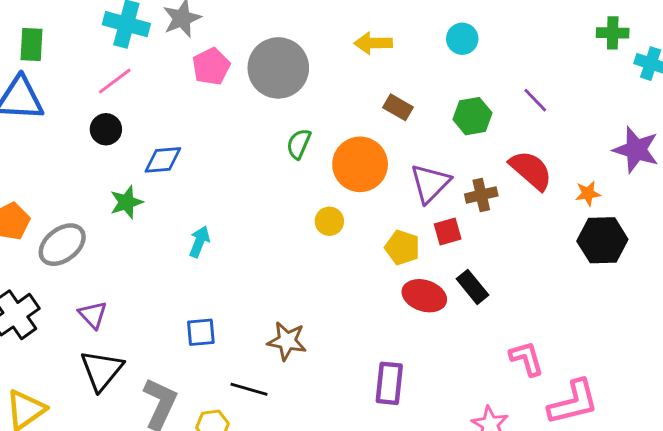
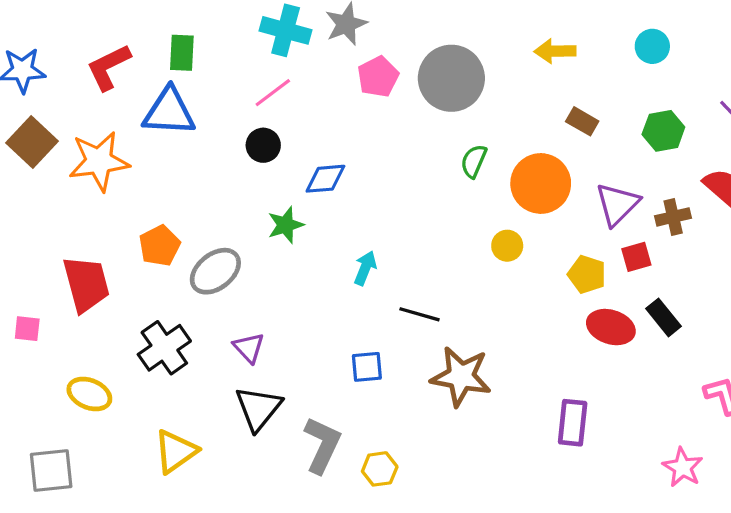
brown star: (287, 341) -> (461, 376), size x1.4
black line: (249, 389) -> (419, 314), moved

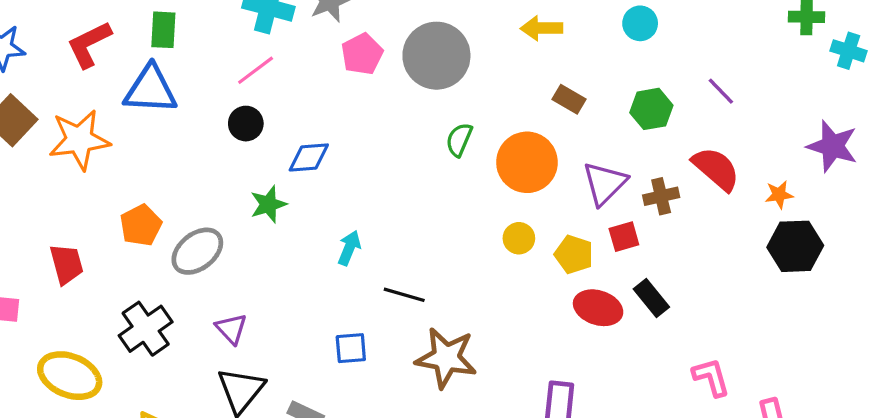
yellow circle: (507, 246) -> (519, 238), moved
red trapezoid: (86, 284) -> (66, 264), size x0.7
yellow ellipse: (89, 394) -> (70, 376), size x1.4

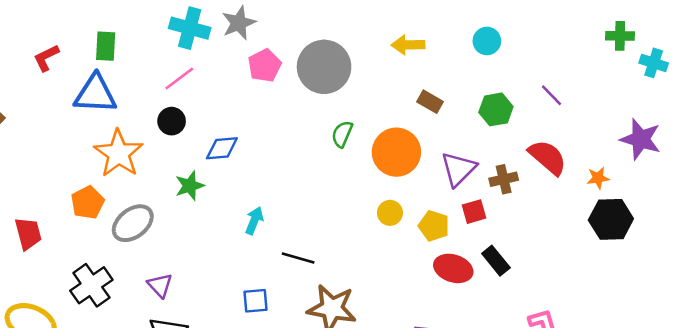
red L-shape: (89, 44) -> (46, 58), size x0.7
orange star: (79, 140) -> (119, 153), moved, turned -30

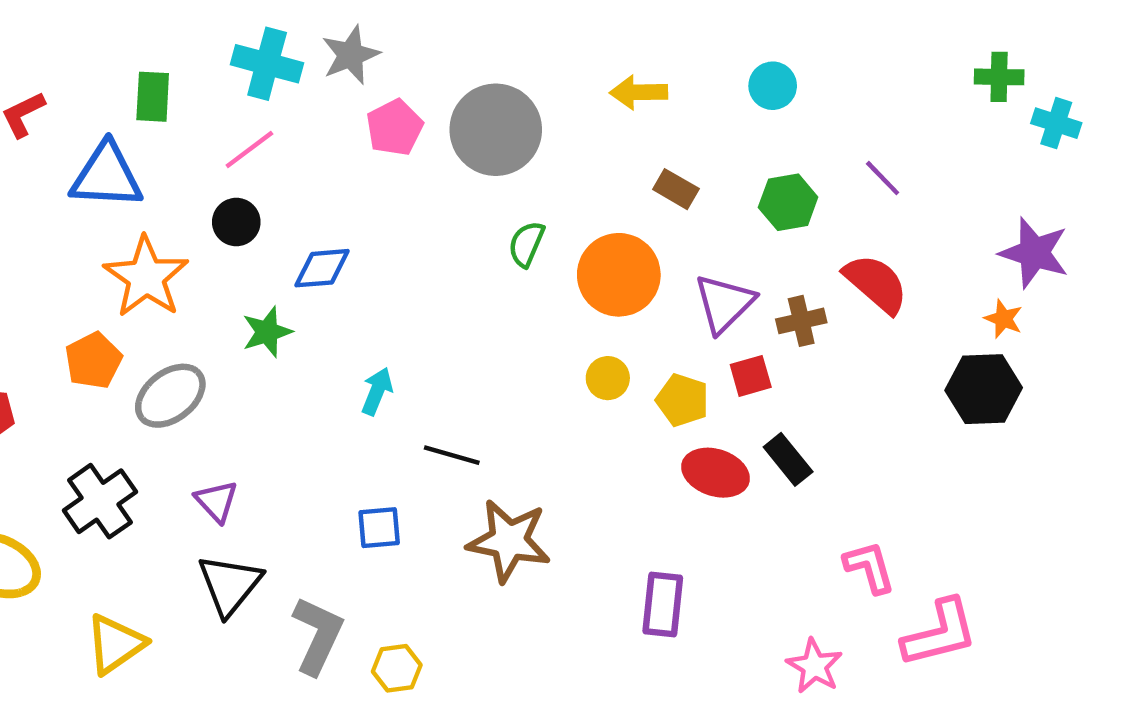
green rectangle: (106, 46) -> (153, 97), moved
orange star: (598, 178) -> (1003, 319), moved, turned 30

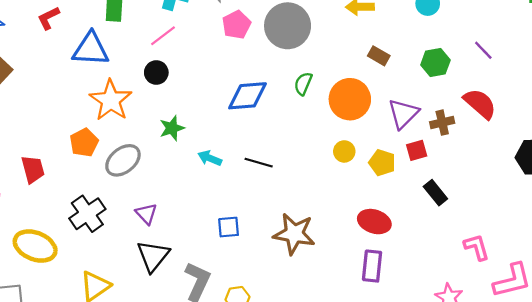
blue diamond: (322, 268) -> (248, 96), moved, size x1.4
cyan arrow: (377, 391) -> (210, 158), moved, turned -90
black line: (452, 455) -> (259, 163), moved
red ellipse: (716, 473) -> (374, 222), moved

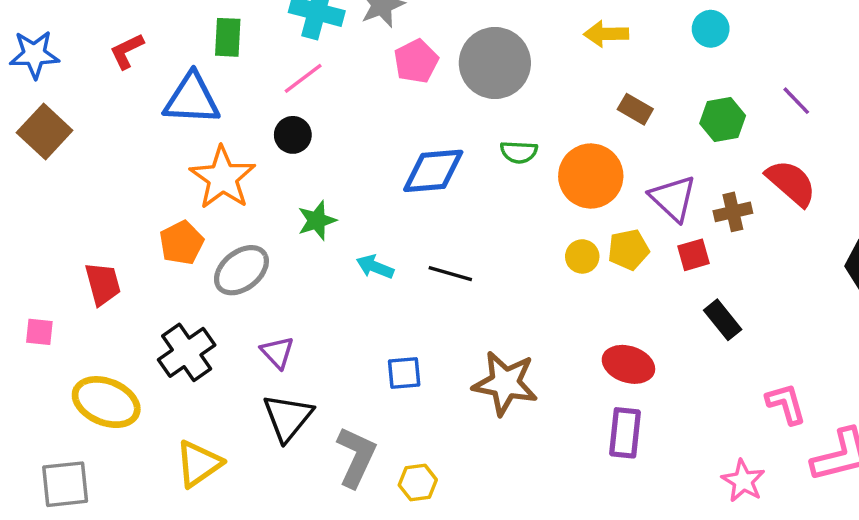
green semicircle: (303, 84) -> (519, 152), turned -110
purple triangle: (403, 114) -> (673, 198), turned -32
yellow pentagon: (382, 163) -> (628, 250), moved, turned -30

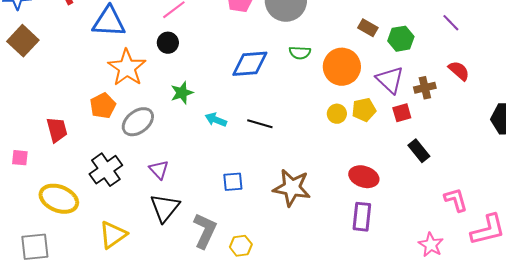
purple line: (796, 101) -> (451, 23), moved
green hexagon: (723, 119) -> (401, 39), moved
red semicircle: (791, 183) -> (459, 71), size x0.7

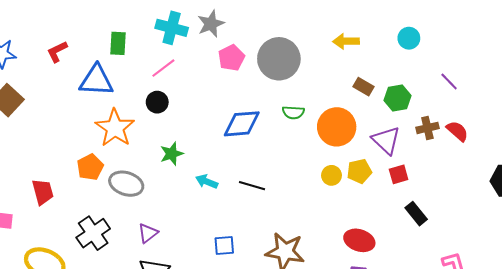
brown cross: (425, 88) -> (427, 128), moved
gray ellipse: (138, 122) -> (126, 184), turned 56
purple triangle: (159, 170) -> (148, 233), turned 35

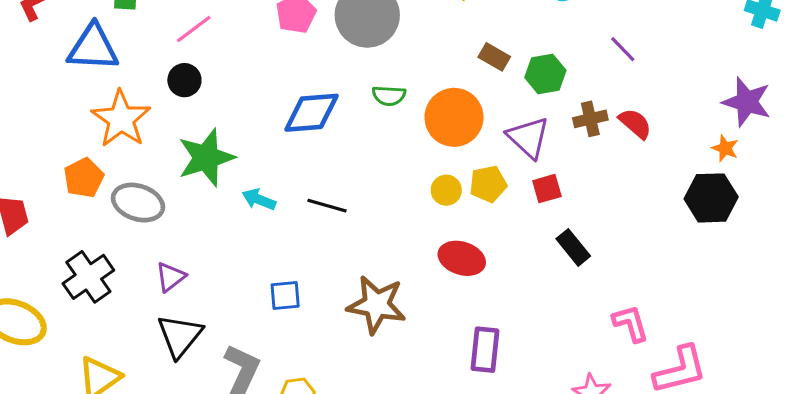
green star: (172, 154) -> (206, 158), size x1.6
red ellipse: (359, 240) -> (462, 258), moved

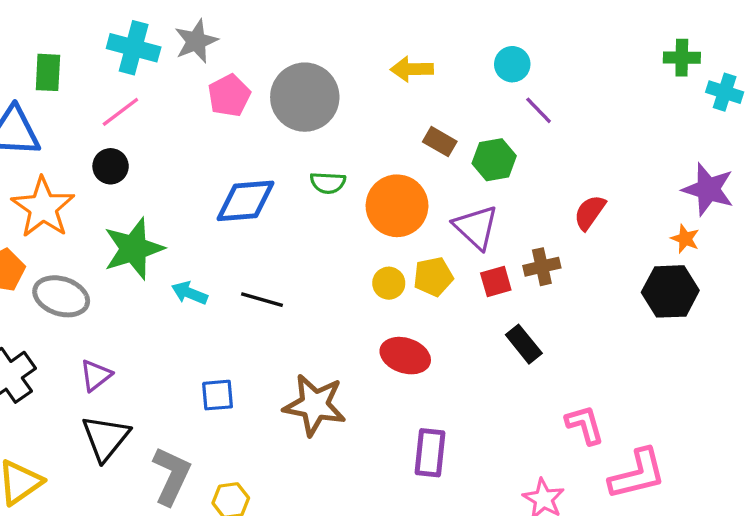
purple line: (623, 49) -> (539, 110), moved
brown cross: (590, 119) -> (542, 267), moved
red semicircle: (635, 124) -> (590, 212), turned -96

